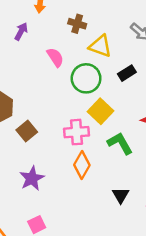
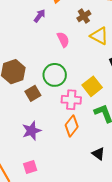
brown cross: (77, 24) -> (84, 16), turned 32
green circle: (86, 78) -> (55, 75), moved
black triangle: (121, 195) -> (98, 154), turned -32

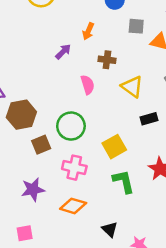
brown cross: (84, 16) -> (107, 60), moved, turned 32
pink cross: (71, 100) -> (74, 168), moved
orange diamond: (72, 126) -> (73, 206), moved, turned 60

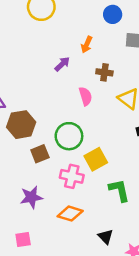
yellow square: (114, 147) -> (96, 159), moved

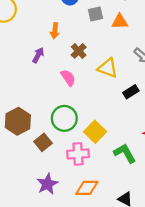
brown cross: (104, 72) -> (79, 51), turned -35

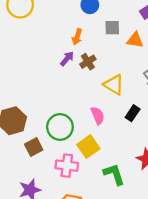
orange arrow: (55, 31) -> (77, 37), moved
purple arrow: (38, 55) -> (67, 59), moved
pink semicircle: (68, 78) -> (98, 116), moved
black rectangle: (131, 92) -> (133, 113), turned -35

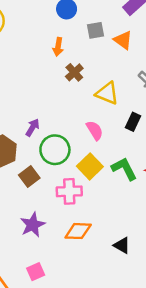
orange triangle: (135, 40) -> (123, 40), turned 36
purple arrow: (67, 59) -> (32, 127), moved
green L-shape: (114, 174) -> (124, 169), moved

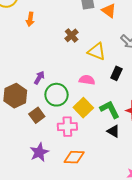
orange arrow: (58, 47) -> (30, 19), moved
pink semicircle: (95, 130) -> (87, 80), turned -49
black triangle: (122, 245) -> (113, 131), moved

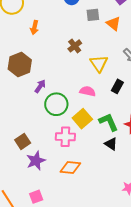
yellow triangle: (97, 52) -> (99, 63), turned 30
brown hexagon: (15, 96) -> (20, 64), moved
brown square: (37, 115) -> (23, 141), moved

